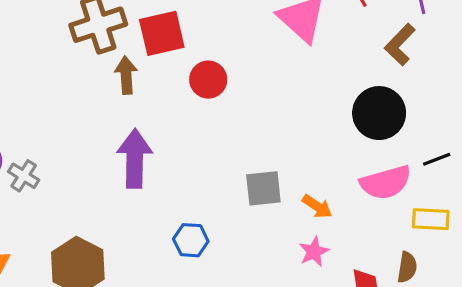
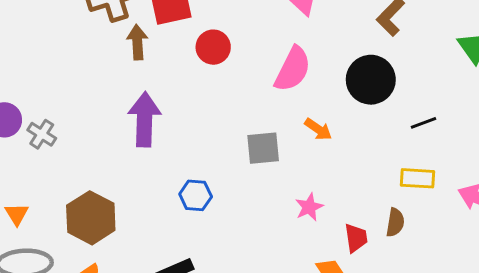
pink semicircle: (386, 182) -> (293, 69), moved, turned -48
orange arrow: (317, 206) -> (318, 129), moved

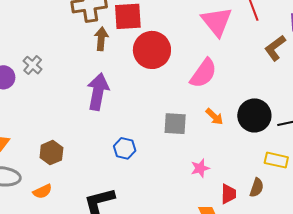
red circle: (213, 47) -> (152, 50), size x1.6
black circle: (371, 80) -> (254, 115), moved
gray cross: (42, 134) -> (33, 65), moved
brown hexagon: (91, 218) -> (51, 153), size x0.7

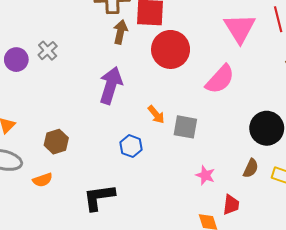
orange arrow: (214, 117) -> (156, 115), moved
pink star: (200, 168) -> (205, 175), turned 30
brown semicircle: (257, 188) -> (251, 168), moved

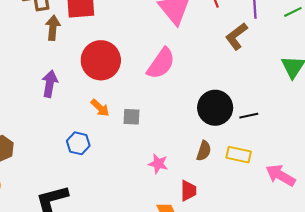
red circle: (171, 49) -> (101, 60), moved
purple arrow: (111, 85) -> (50, 84), size x0.7
gray square: (185, 127) -> (132, 117), size x0.7

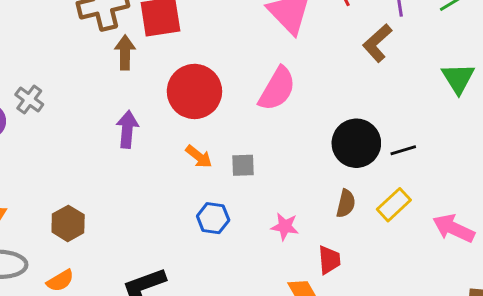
blue hexagon: (78, 143) -> (213, 218), moved
yellow rectangle: (239, 155) -> (394, 205), turned -50

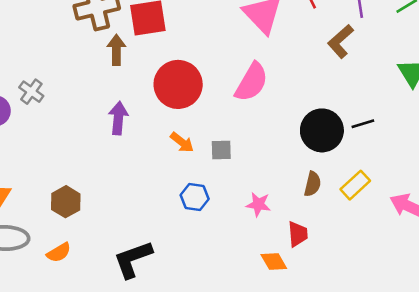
black line: (403, 150) -> (363, 124), moved

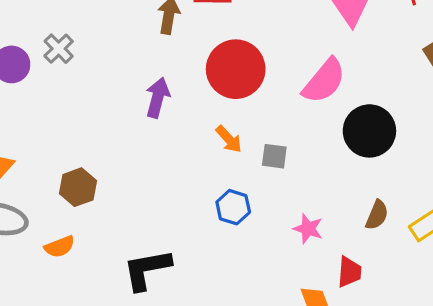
black circle: (322, 130) -> (369, 131), moved

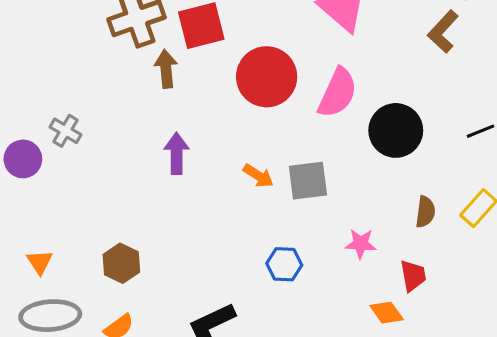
red circle: (236, 69) -> (267, 77), moved
gray square: (274, 156) -> (308, 181), size x1.5
blue hexagon: (233, 207) -> (284, 264), moved

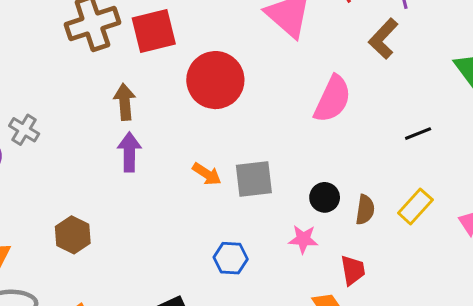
brown arrow: (166, 69) -> (125, 102), moved
pink semicircle: (338, 93) -> (332, 99), moved
black circle: (396, 130) -> (325, 197), moved, size x0.6
brown hexagon: (121, 263) -> (73, 235), moved

